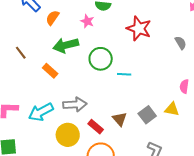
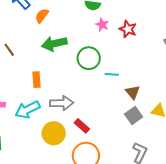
pink star: (87, 21) -> (102, 25), moved
red star: (139, 28) -> (128, 29), size x0.7
orange rectangle: (50, 71) -> (36, 80), moved, turned 42
brown triangle: (120, 119) -> (133, 92), moved

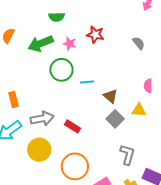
pink star: (102, 25) -> (70, 44), moved
green arrow: (54, 44) -> (41, 44), moved
red rectangle: (82, 126) -> (72, 126), moved

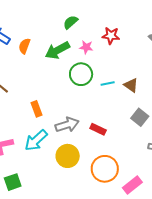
green semicircle: (57, 17) -> (70, 22), turned 147
brown triangle: (110, 96) -> (131, 85), moved

